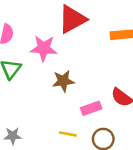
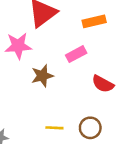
pink rectangle: (91, 108) -> (76, 54), moved

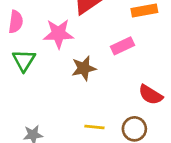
red semicircle: (103, 84) -> (151, 95), moved

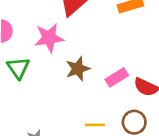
pink rectangle: (123, 46) -> (117, 77), moved

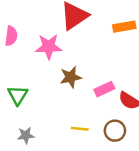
green triangle: (18, 68) -> (18, 95), moved

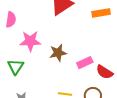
pink star: (49, 47) -> (30, 41), moved

